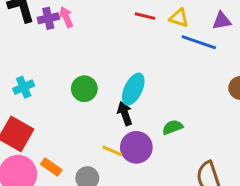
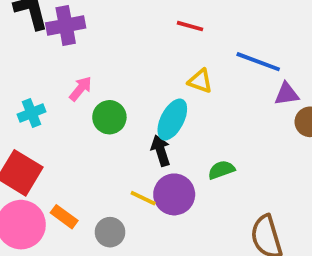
pink arrow: (66, 17) -> (81, 89), moved, turned 60
purple cross: (48, 18) -> (66, 25), size x1.4
yellow triangle: (179, 18) -> (200, 81), moved
purple triangle: (222, 21) -> (287, 94), moved

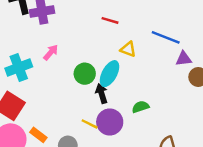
red line: (190, 26) -> (110, 20), moved
cyan cross: (31, 113) -> (19, 67), size x1.5
green circle: (109, 117) -> (85, 74), moved

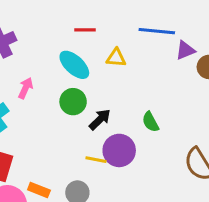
cyan ellipse: (110, 74) -> (74, 65), moved, turned -60
black arrow: (102, 94) -> (100, 119), turned 78
green semicircle: (140, 107) -> (150, 122), turned -84

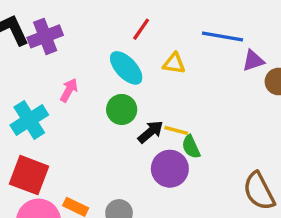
red line: (85, 30) -> (141, 29), turned -60
green semicircle: (150, 122) -> (191, 147), moved
yellow line: (96, 160) -> (176, 130), moved

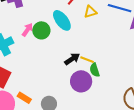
yellow triangle: (174, 63) -> (90, 12), moved, turned -32
green circle: (122, 109) -> (41, 30), moved

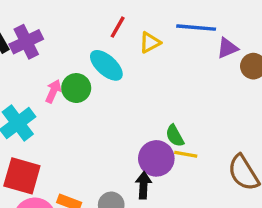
black arrow: (72, 59) -> (143, 185), moved, turned -42
yellow line: (87, 60) -> (186, 154), moved

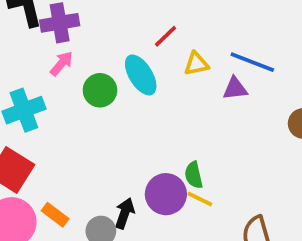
purple triangle: (227, 48) -> (235, 89), moved
pink arrow: (53, 91) -> (61, 64), moved
black arrow: (143, 185) -> (125, 213), moved

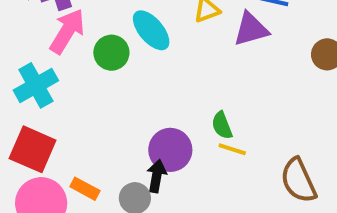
pink arrow: (61, 64) -> (67, 31), size x1.6
purple triangle: (235, 89) -> (251, 29), size x1.4
purple circle: (166, 194) -> (170, 150), moved

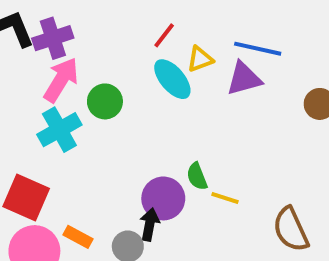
cyan ellipse: (151, 30) -> (172, 79), moved
cyan cross: (36, 85) -> (59, 130), moved
green semicircle: (222, 125) -> (197, 176), moved

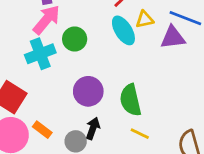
green semicircle: (197, 176) -> (130, 100), size x1.6
purple circle: (163, 198) -> (88, 91), moved
yellow line: (225, 198) -> (140, 134), moved

